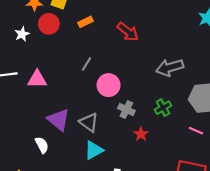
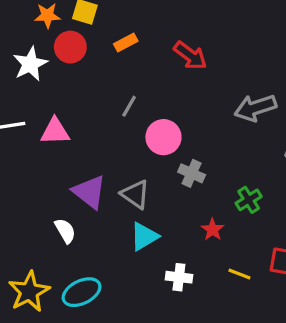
white star: (22, 34) -> (30, 64), size x1.5
green cross: (163, 108) -> (249, 200), moved
red star: (141, 134) -> (213, 230), moved

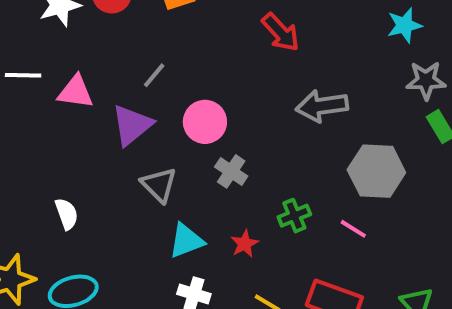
red arrow: (190, 56) -> (281, 32), moved
gray line: (129, 106) -> (154, 75), moved
purple triangle: (89, 192) -> (132, 125), moved, turned 33
cyan triangle: (144, 236) -> (186, 241), moved

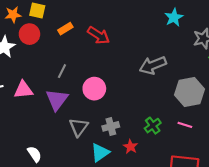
cyan star: (404, 25) -> (174, 17), moved
red arrow: (281, 32) -> (99, 35), moved
gray cross: (231, 171) -> (111, 126), moved, turned -35
gray triangle: (159, 185) -> (79, 127), turned 36

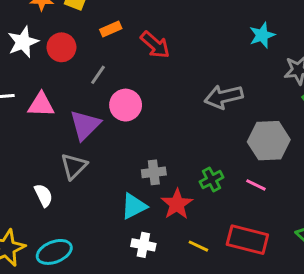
red circle: (29, 34) -> (61, 47), moved
gray line: (62, 71) -> (98, 75), moved
pink circle: (94, 89) -> (126, 105), moved
gray triangle: (79, 127) -> (74, 166), moved
red star: (131, 147) -> (177, 204), size x1.5

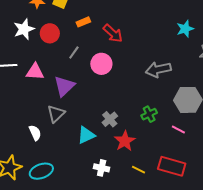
pink circle: (126, 105) -> (101, 64), moved
gray cross: (154, 172) -> (110, 119), turned -35
green cross: (212, 180) -> (149, 114), moved
cyan triangle: (134, 206) -> (86, 135), moved

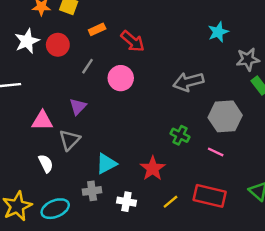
pink triangle: (35, 72) -> (42, 121), moved
purple triangle: (64, 86) -> (78, 107), size x0.7
green cross: (149, 114) -> (180, 135), turned -35
gray cross: (110, 119) -> (92, 191), moved, turned 35
yellow line: (138, 170) -> (170, 202), turned -64

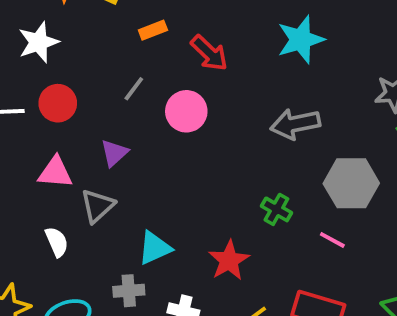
cyan star: (218, 32) -> (301, 39), moved, size x1.4
red circle: (58, 45) -> (58, 103), moved

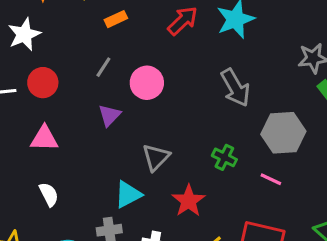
red arrow: (209, 53) -> (183, 21), moved, turned -84
gray arrow: (295, 124) -> (235, 88), turned -105
purple triangle: (114, 153) -> (110, 115), moved
gray triangle: (98, 206) -> (156, 157), moved

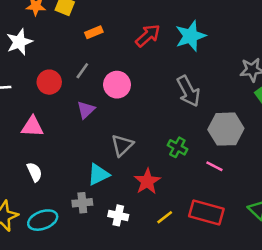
red circle: (43, 83) -> (49, 82), moved

